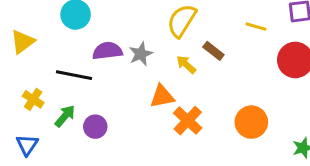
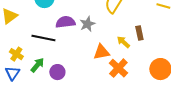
brown rectangle: (213, 51) -> (139, 33), moved, turned 40
yellow arrow: (186, 64) -> (123, 42), moved
blue triangle: (27, 145) -> (12, 73), moved

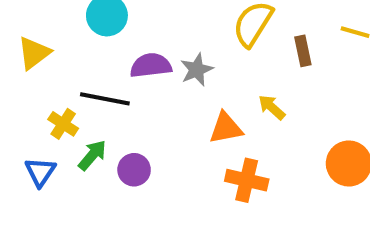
brown rectangle: (139, 33) -> (303, 51), moved
yellow cross: (16, 54) -> (63, 124), moved
orange cross: (118, 68) -> (247, 180), moved, turned -30

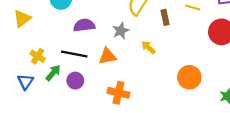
gray star: (197, 70) -> (121, 31), moved
black line: (105, 99) -> (74, 54), moved
orange triangle: (226, 128) -> (107, 56), moved
orange cross: (247, 180) -> (118, 93), moved

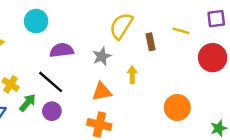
yellow arrow: (148, 47) -> (132, 75), turned 48
black line: (74, 54) -> (51, 82), turned 30
orange triangle: (107, 56) -> (102, 92), moved

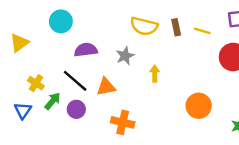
yellow semicircle: (121, 26) -> (144, 26), turned -108
brown rectangle: (150, 42) -> (176, 27), moved
orange triangle: (102, 92) -> (106, 87), moved

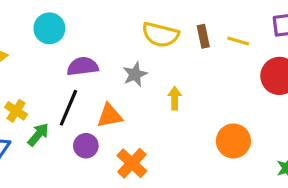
black line: (75, 81) -> (68, 108), turned 72
purple circle: (76, 109) -> (86, 146), moved
orange cross: (123, 122) -> (132, 163), turned 30

